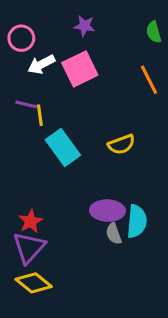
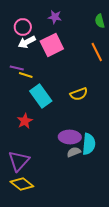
pink circle: (21, 38) -> (23, 27), moved
yellow line: (40, 115) -> (26, 75), turned -64
red star: (31, 221) -> (25, 121), moved
gray semicircle: (114, 234) -> (74, 152), turned 88

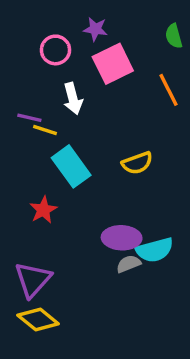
pink circle: (23, 27) -> (55, 50), moved
white arrow: (27, 42) -> (73, 99), moved, turned -78
pink square: (52, 45) -> (113, 64), moved
cyan semicircle: (89, 144) -> (155, 250), turned 70

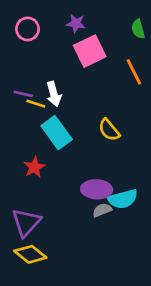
pink circle: (55, 50) -> (27, 29), moved
white arrow: (73, 99) -> (54, 94), moved
yellow semicircle: (137, 163) -> (109, 130), turned 70

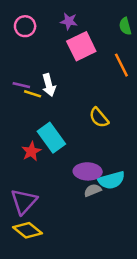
cyan rectangle: (57, 133) -> (51, 138), moved

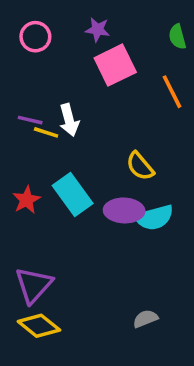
red star: (31, 151) -> (27, 200), moved
purple ellipse: (88, 171) -> (124, 210), moved
cyan semicircle: (111, 180) -> (154, 218), moved
gray semicircle: (93, 190) -> (145, 319), moved

